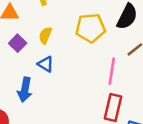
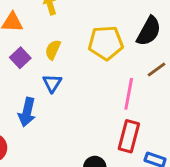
blue triangle: (46, 64) -> (52, 83), turned 30

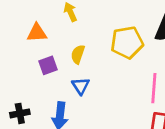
purple square: (20, 58) -> (48, 65), turned 30

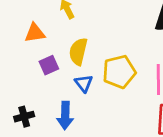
yellow pentagon: (127, 42) -> (119, 72), moved
yellow semicircle: (78, 54) -> (78, 51), size x1.4

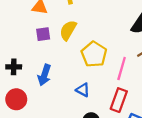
yellow pentagon: (119, 72) -> (94, 54), turned 30
blue triangle: (84, 83) -> (83, 90), moved, turned -40

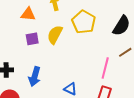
yellow pentagon: (94, 54) -> (84, 22), moved

